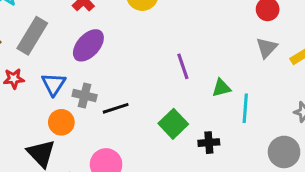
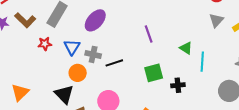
purple line: (183, 66) -> (149, 34), moved
green triangle: (221, 88) -> (186, 48), turned 48
green square: (173, 124) -> (154, 73), turned 30

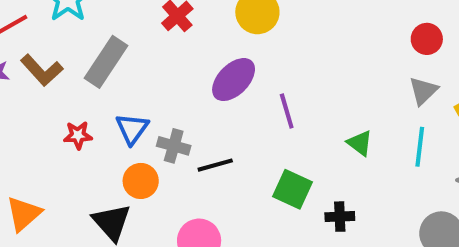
purple ellipse: (95, 20) -> (234, 80), moved
red star: (45, 44) -> (78, 135), moved
cyan line: (202, 62) -> (420, 147), moved
green square: (154, 73) -> (293, 189), turned 36

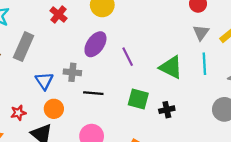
red star: (78, 135) -> (18, 113), moved
green triangle: (360, 143) -> (171, 67), size x1.6
gray cross: (174, 146) -> (72, 72), moved
black line: (215, 165) -> (93, 93), turned 30

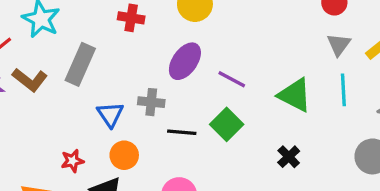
red cross: (58, 14) -> (131, 18), turned -30
purple line: (128, 57) -> (232, 79), turned -36
green square: (138, 99) -> (227, 124), moved, turned 30
black cross: (167, 110) -> (289, 157), turned -32

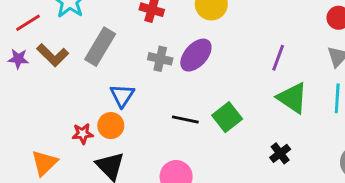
purple line: (232, 79) -> (278, 58), moved, turned 75
gray cross: (151, 102) -> (160, 59), moved
orange circle: (124, 155) -> (111, 126), moved

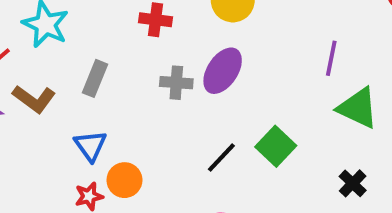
gray rectangle: (100, 47) -> (95, 78), size x0.7
blue triangle: (122, 95) -> (90, 146), moved
black line: (185, 120) -> (221, 158), turned -50

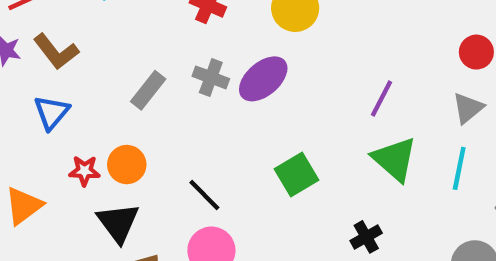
gray rectangle: (95, 78) -> (148, 90), moved
blue triangle: (90, 146) -> (52, 112), moved
black line: (221, 158) -> (204, 195), moved, turned 76

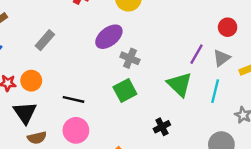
gray cross: (211, 77) -> (130, 58), moved
purple line: (381, 99) -> (197, 54), moved
black line: (204, 195) -> (73, 99), turned -35

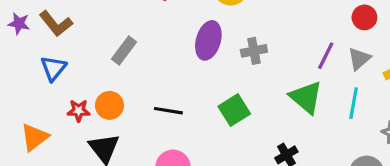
purple ellipse: (109, 37) -> (208, 40), turned -32
gray cross: (130, 58) -> (254, 51), moved, turned -30
black line: (73, 99) -> (168, 111), moved

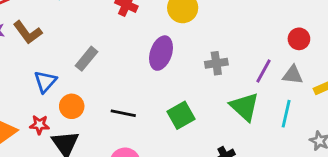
gray cross: (254, 51) -> (216, 63), moved
gray triangle: (359, 59) -> (293, 75), turned 45
blue triangle: (53, 68) -> (45, 82), moved
red star: (79, 111) -> (39, 125), moved

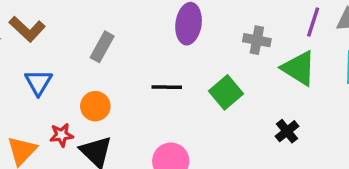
gray cross: (216, 63) -> (257, 40), moved, turned 30
blue triangle: (45, 82) -> (38, 82), moved
black line: (123, 113) -> (167, 87), moved

